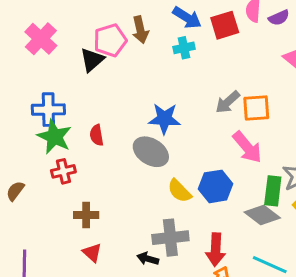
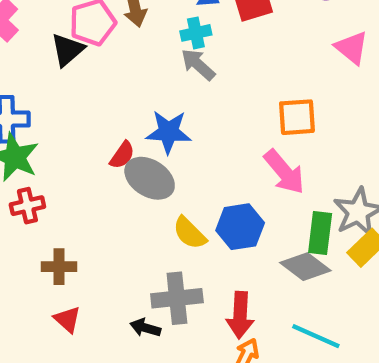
gray arrow: (228, 102) -> (198, 65), moved, turned 84
red semicircle: (97, 135) -> (122, 155), moved, turned -135

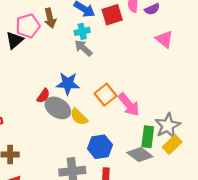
orange square: (297, 117) -> (106, 95), moved, turned -35
blue hexagon: (240, 227) -> (100, 147), moved
yellow semicircle: (190, 233) -> (79, 117), moved

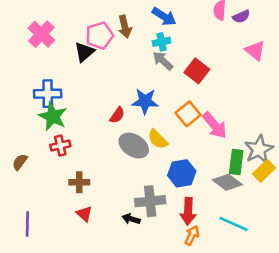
red square: (112, 15) -> (197, 71), moved, turned -35
gray ellipse: (58, 108) -> (134, 146), moved

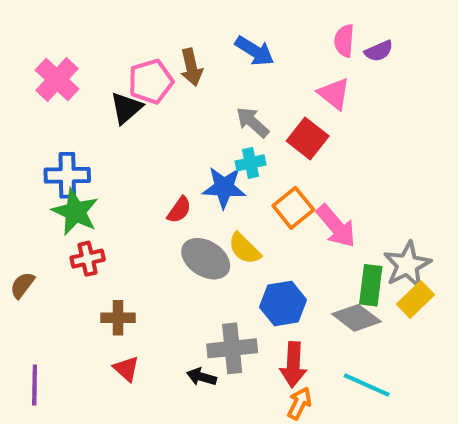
cyan cross: (162, 42) -> (250, 163), moved
pink triangle: (255, 51) -> (334, 94), moved

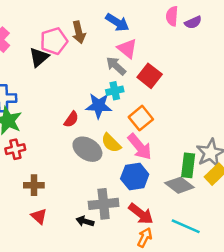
pink triangle: (334, 94) -> (127, 48), moved
pink arrow: (336, 226) -> (140, 147), moved
red arrow: (293, 365) -> (141, 214), turned -55

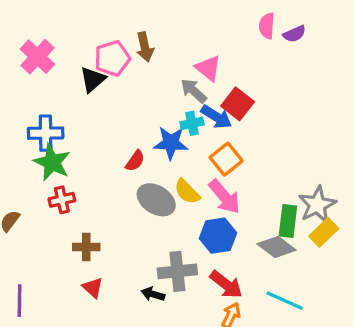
blue arrow: (117, 22) -> (216, 117), moved

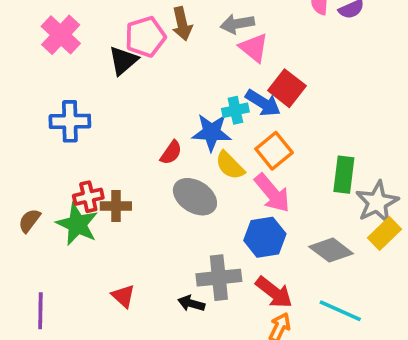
gray arrow: (194, 91) -> (237, 24), moved, turned -52
green star: (52, 162) -> (77, 224), moved
yellow semicircle: (187, 192) -> (230, 165), moved
green rectangle: (288, 221) -> (344, 175), moved
brown cross: (86, 247) -> (116, 206), moved

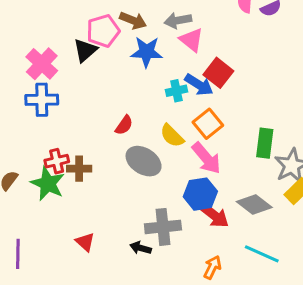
brown arrow: (182, 24) -> (133, 20), turned -55
pink cross: (61, 35) -> (42, 64), moved
blue star: (212, 132) -> (147, 52), moved
red arrow: (274, 292) -> (214, 215), moved

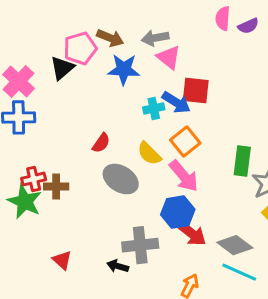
red square: (218, 73) -> (196, 90), turned -32
gray diamond: (254, 205) -> (235, 245), moved

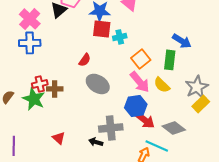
red square: (196, 90) -> (102, 29), moved
blue arrow: (176, 102) -> (182, 41), moved
yellow semicircle: (149, 153) -> (162, 85), moved
green rectangle: (242, 161) -> (170, 60), moved
cyan line: (239, 272) -> (157, 146), moved

